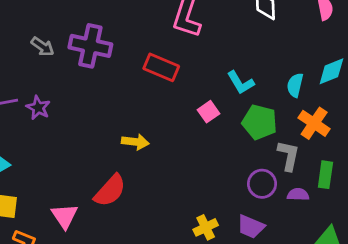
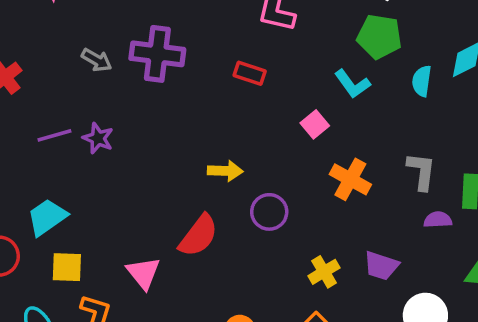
red rectangle: (161, 67) -> (250, 73), size x0.7
green pentagon: (260, 122) -> (379, 37), moved
orange cross: (314, 123) -> (350, 179), moved
purple circle: (262, 184) -> (269, 212), moved

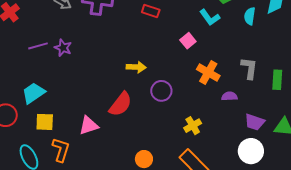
purple semicircle: (438, 220) -> (229, 96), moved
purple trapezoid: (381, 266) -> (255, 122), moved
pink triangle: (143, 273) -> (89, 126), turned 50

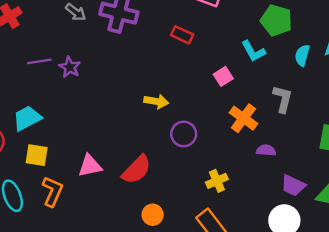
gray L-shape: (249, 68) -> (283, 99), moved
red semicircle: (120, 104) -> (136, 170), moved

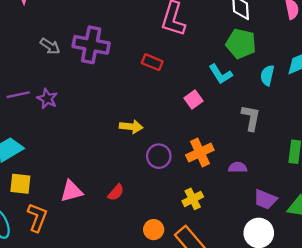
orange cross: (243, 118) -> (200, 153), moved, turned 32
red semicircle: (136, 170) -> (116, 192), size x0.6
orange circle: (153, 215) -> (154, 230), moved

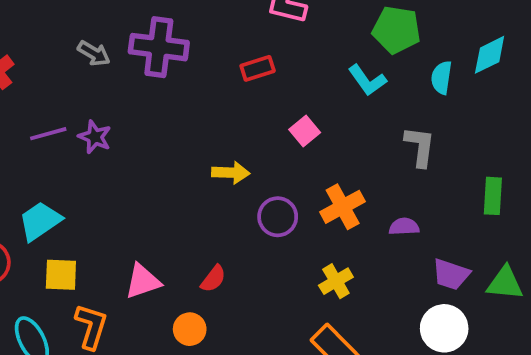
red rectangle: (152, 62) -> (258, 68), turned -36
pink square: (193, 100) -> (305, 131), moved
orange circle: (154, 230) -> (190, 329), moved

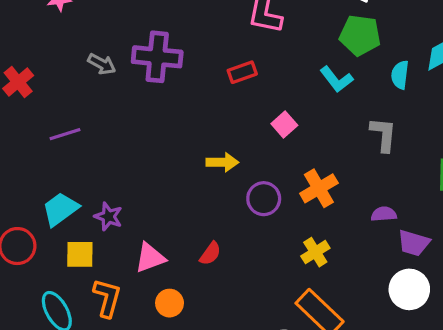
purple star: (95, 137) -> (108, 217), moved
purple semicircle: (404, 227) -> (384, 214), moved
orange circle: (190, 329) -> (170, 303), moved

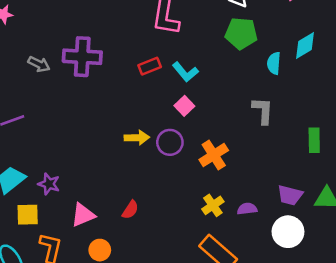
cyan L-shape: (336, 79) -> (185, 72), moved
purple circle: (264, 199) -> (170, 142), moved
purple semicircle: (384, 214) -> (247, 209), moved

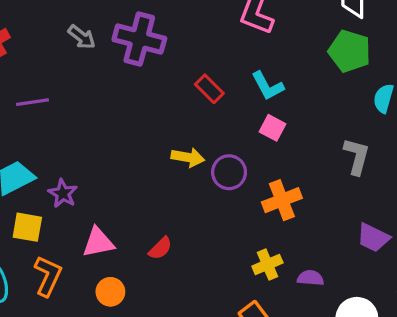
red rectangle: (150, 66) -> (209, 89), moved, turned 55
pink square: (184, 106) -> (272, 128), moved, turned -30
purple trapezoid: (290, 195) -> (373, 238), moved

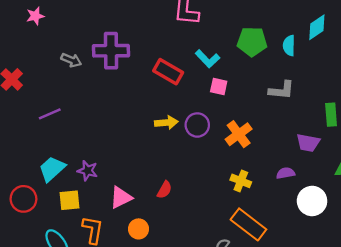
green pentagon: (349, 51) -> (252, 42), moved
red rectangle: (209, 89) -> (168, 72), size x1.4
gray L-shape: (357, 156) -> (282, 90), turned 96
yellow cross: (267, 265) -> (241, 181), turned -30
purple semicircle: (310, 278) -> (286, 173), moved

